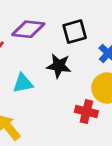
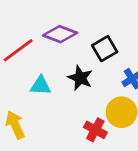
black square: (75, 32) -> (105, 49), turned -30

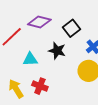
red cross: (95, 130) -> (40, 86), moved

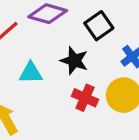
red cross: (40, 86) -> (85, 98), moved

